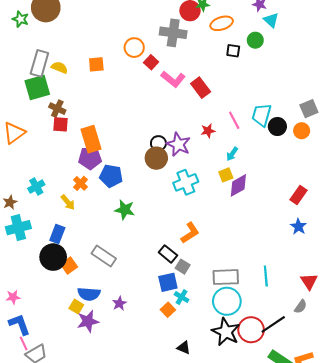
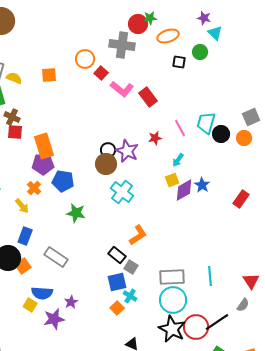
cyan cross: (186, 182) -> (122, 192), moved, turned -30
blue star: (298, 227) -> (202, 185), moved
blue rectangle: (57, 234) -> (25, 236), moved
purple star: (88, 321) -> (54, 319), moved

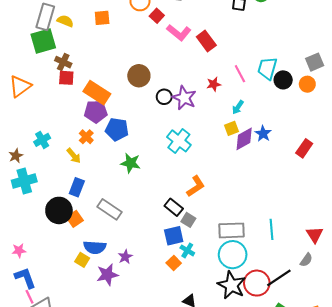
orange rectangle: (44, 146) -> (97, 93), turned -40
brown circle: (106, 164) -> (139, 76), moved

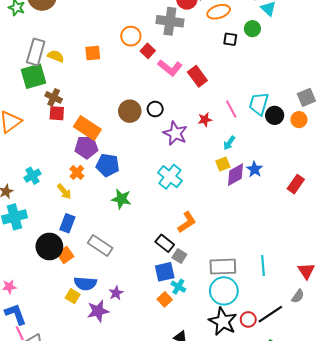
black circle: (164, 97) -> (155, 109), moved
red circle: (257, 283) -> (248, 319), size x0.6

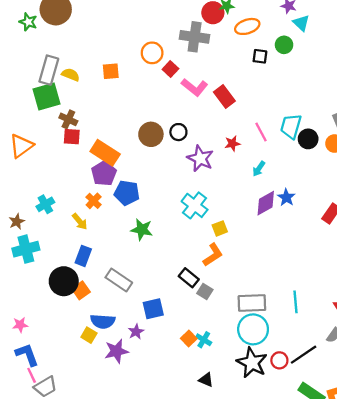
purple pentagon: (86, 147) -> (104, 173), turned -30
yellow square: (223, 164) -> (220, 228), moved
blue square: (165, 272) -> (153, 309), moved
cyan cross: (178, 287) -> (204, 340), moved

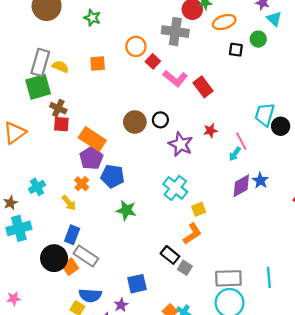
green star: (28, 22) -> (92, 18), moved
pink line: (261, 132) -> (241, 141), moved
gray rectangle: (119, 280) -> (86, 256), moved

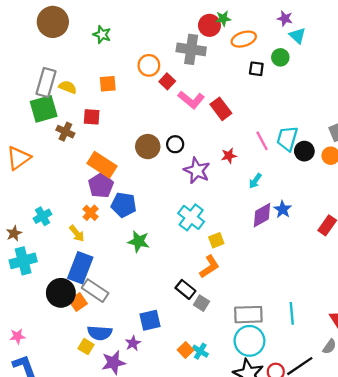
red square: (61, 124) -> (92, 117), moved
pink line: (241, 141) -> (262, 141), moved
blue rectangle: (72, 235) -> (80, 268), size x1.5

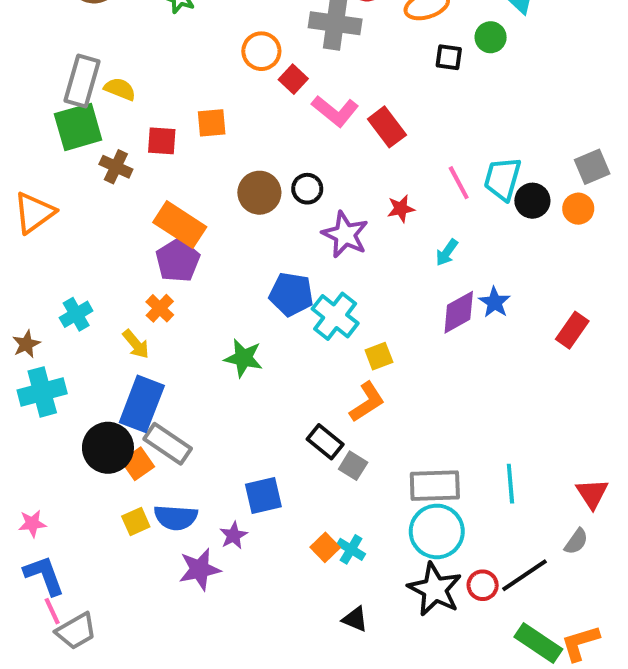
orange square: (108, 84) -> (212, 123), moved
blue pentagon: (124, 205) -> (291, 294), moved
yellow square: (86, 347) -> (136, 521), moved, turned 35

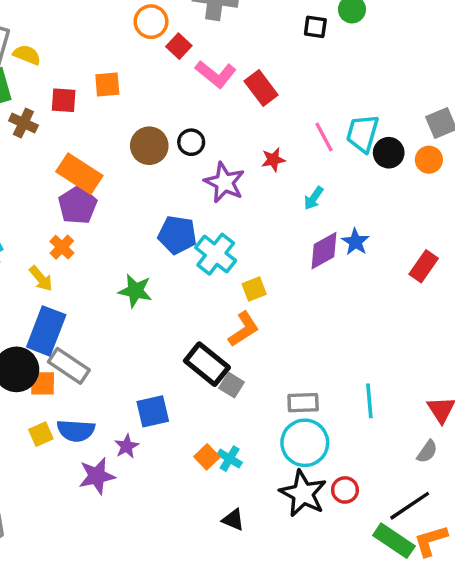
black rectangle: (325, 442) -> (207, 364), size x1.4
orange square: (138, 464) -> (43, 383), turned 36
gray rectangle: (435, 486) -> (303, 403), size x0.7
black line: (524, 575) -> (410, 506), moved

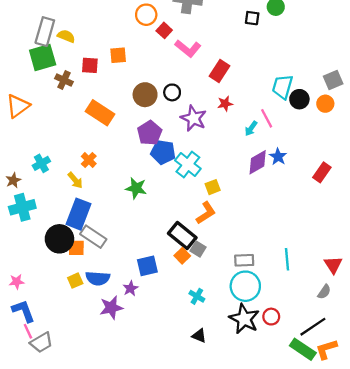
red rectangle: (261, 88) -> (219, 71), moved, turned 70
pink line: (324, 137) -> (267, 118), moved
purple pentagon: (78, 205) -> (150, 133), moved
orange square: (207, 457) -> (182, 256), moved

